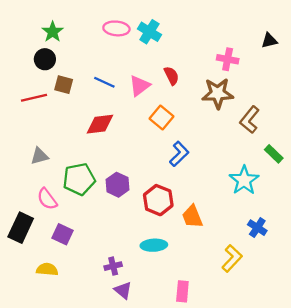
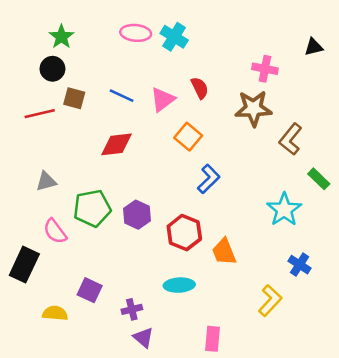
purple square: (63, 234) -> (90, 290), moved

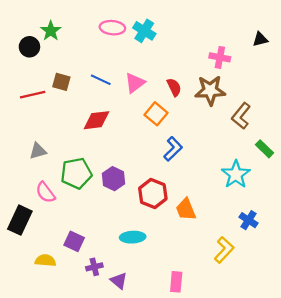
black circle: (52, 69) -> (29, 47), moved
red semicircle: (200, 88) -> (174, 87), moved
cyan ellipse: (179, 285) -> (133, 237), moved
purple cross: (132, 309) -> (94, 267), moved

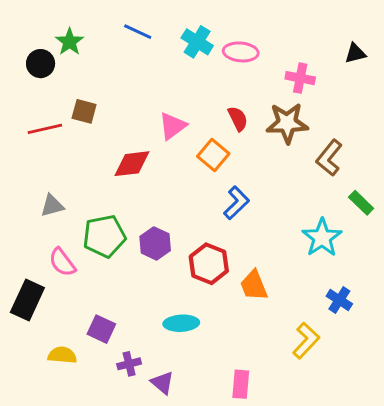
pink ellipse: (112, 28) -> (241, 52), moved
blue line: (101, 80) -> (138, 32), moved
pink triangle: (135, 83) -> (173, 126), moved

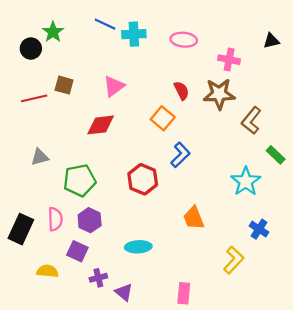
cyan cross: (197, 42) -> (134, 34), moved, turned -35
pink triangle: (173, 126) -> (114, 86), moved
purple hexagon: (155, 243) -> (90, 220), moved
pink semicircle: (62, 262) -> (55, 219), moved, turned -145
red hexagon: (209, 264) -> (143, 179), moved

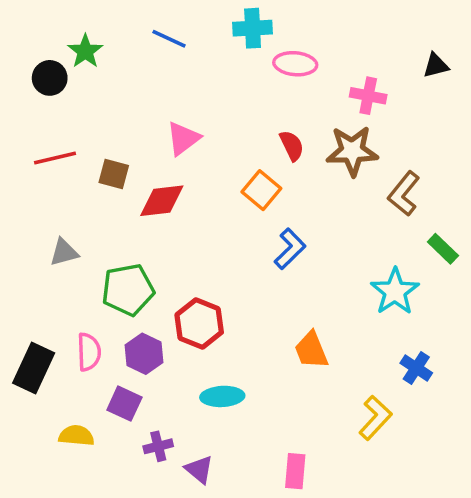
cyan cross: (134, 34) -> (253, 28), moved
brown square: (64, 85) -> (114, 174), moved
red hexagon: (143, 179) -> (199, 323), moved

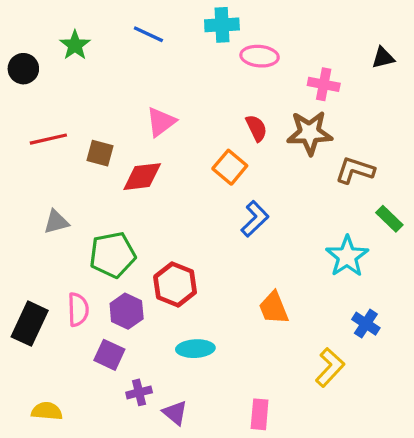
black circle: (50, 78) -> (23, 69), moved
brown L-shape: (404, 194) -> (355, 170), turned 69
yellow semicircle: (76, 436) -> (47, 411), moved

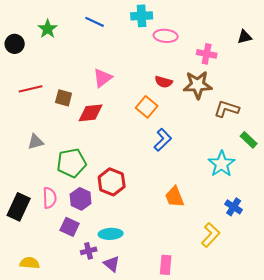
red semicircle: (256, 128) -> (164, 82), turned 132
cyan ellipse: (195, 349) -> (111, 234), moved

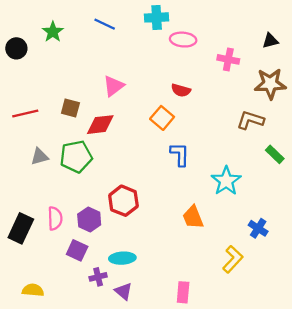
brown star: (198, 85) -> (270, 84), moved
red line: (31, 89) -> (25, 114), moved
blue L-shape: (163, 140) -> (180, 154), turned -45
green pentagon: (72, 163) -> (76, 157), moved
cyan star: (222, 164) -> (226, 181), moved

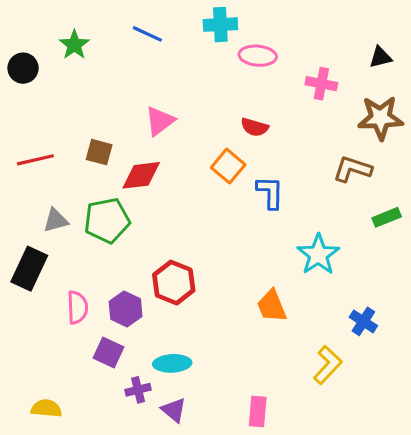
blue L-shape: (180, 154) -> (270, 192), moved
green rectangle: (275, 154) -> (387, 217), turned -66
black rectangle: (21, 228) -> (29, 269), moved

